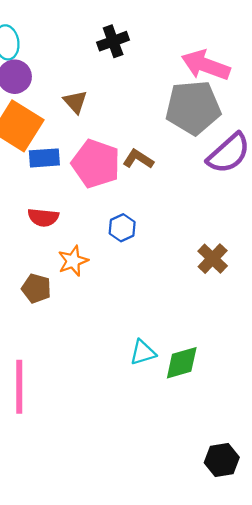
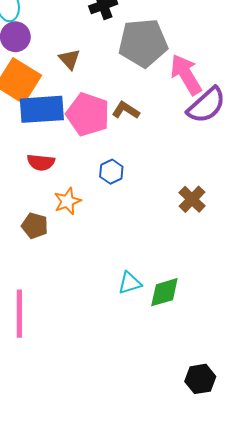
pink arrow: (206, 65) -> (186, 75), moved, turned 39
gray pentagon: (193, 108) -> (143, 43), moved
blue rectangle: (44, 158) -> (42, 109), size x1.6

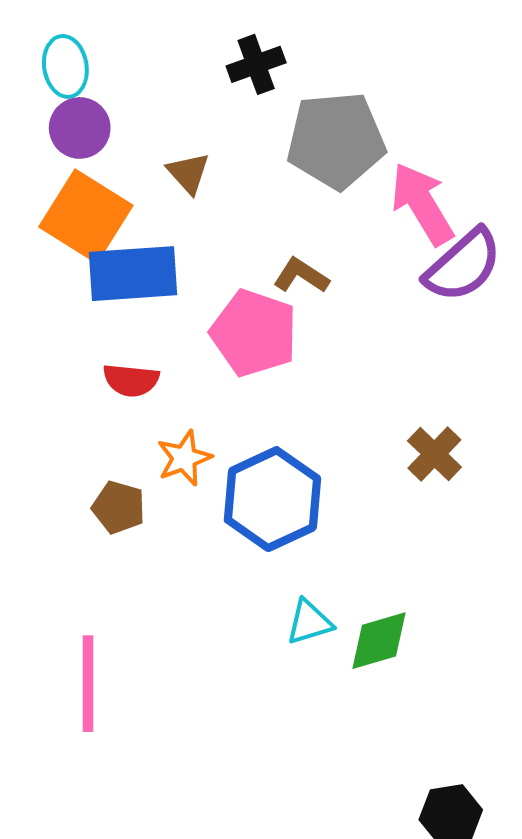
pink pentagon: (88, 114) -> (254, 333), moved
blue hexagon: (111, 172) -> (272, 499), moved, size x2.0

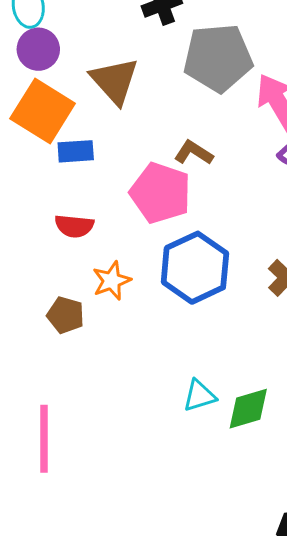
brown triangle: (188, 173) -> (114, 81), size x1.6
blue rectangle: (133, 274) -> (76, 151), size x0.6
blue hexagon: (272, 499) -> (195, 268), moved

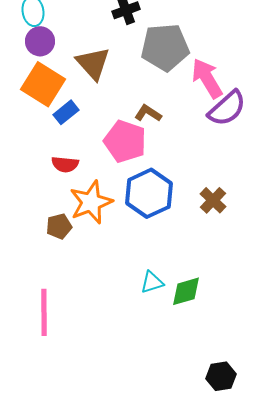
blue rectangle: (76, 151) -> (66, 112), turned -35
orange star: (112, 281) -> (91, 202), size x1.6
brown pentagon: (66, 315) -> (59, 226), turned -30

